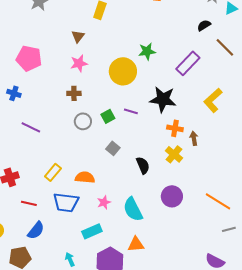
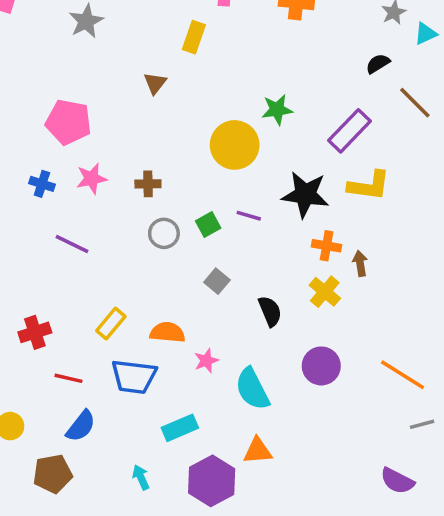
pink star: (79, 63) -> (91, 179), moved
yellow L-shape: (213, 100) -> (369, 186), moved, turned -130
pink star: (104, 202) -> (206, 361), moved

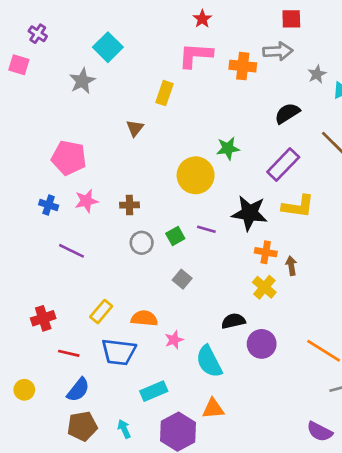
black semicircle: (378, 64) -> (287, 113), moved, size x1.4
black semicircle: (270, 311) -> (233, 321), moved, turned -80
brown pentagon: (53, 474) -> (82, 426), moved

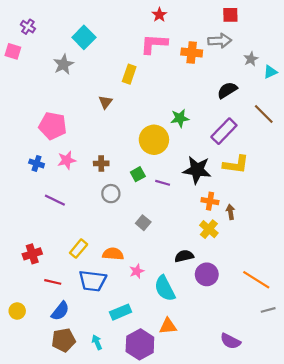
green square: (175, 236) -> (138, 174), moved
purple semicircle: (320, 432) -> (230, 341), moved

